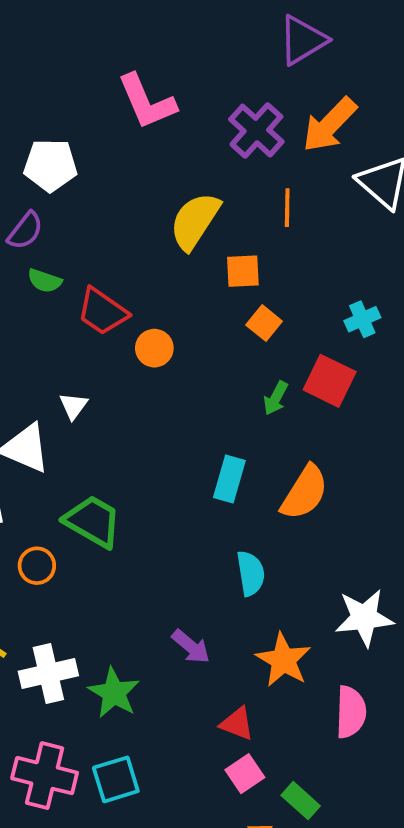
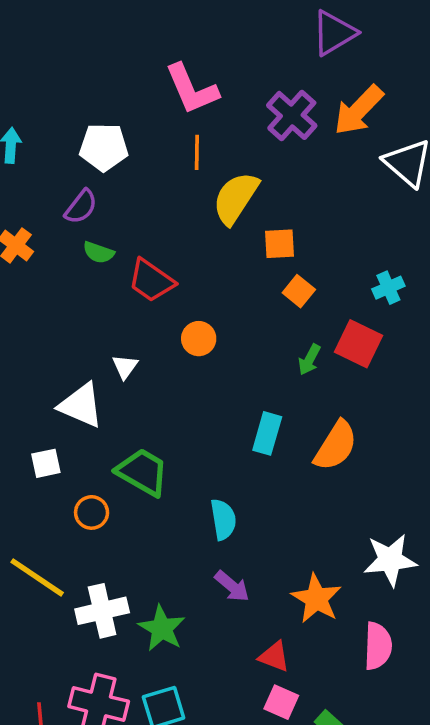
orange line: (287, 208) -> (197, 152), moved
orange circle: (154, 348) -> (199, 339), moved
cyan semicircle: (251, 573) -> (223, 519), moved
pink square: (245, 774) -> (281, 702), turned -32

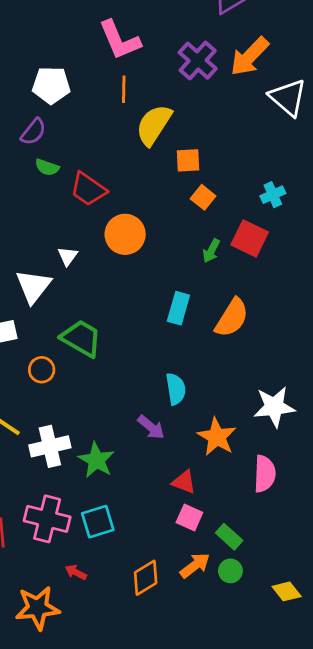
orange circle: (199, 339) -> (125, 234), size x1.5
white triangle: (81, 405) -> (33, 286), turned 45
cyan semicircle: (223, 519) -> (176, 389), moved

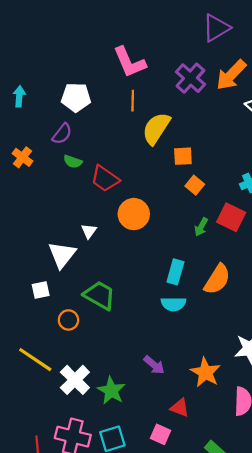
cyan semicircle: (176, 389) -> (173, 304), moved, turned 100
white cross: (50, 446) -> (75, 380), turned -32
pink square: (189, 518) -> (161, 434), moved

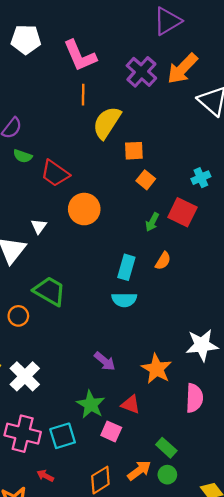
white pentagon: (76, 97) -> (26, 39), moved
orange semicircle: (217, 279) -> (163, 261), moved, size x0.6
green star: (111, 391) -> (91, 404), moved

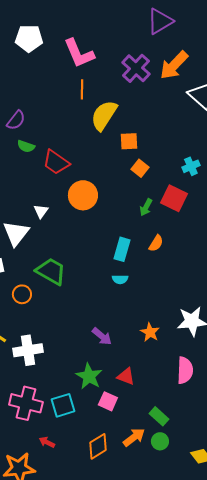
cyan semicircle: (124, 300) -> (120, 279), size x0.7
orange star: (157, 369) -> (150, 332), moved, size x0.7
white cross: (25, 376) -> (28, 350), turned 36

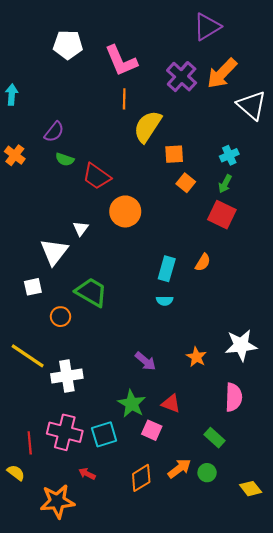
cyan cross: (191, 166) -> (229, 155), moved
green arrow: (146, 207) -> (225, 184), moved
green rectangle: (159, 416) -> (214, 438), moved

